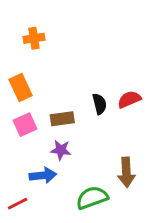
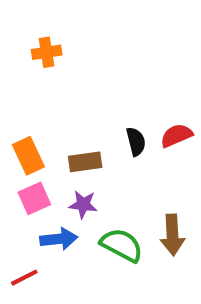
orange rectangle: (21, 87) -> (28, 156), moved
pink square: (25, 125) -> (34, 198), moved
green semicircle: (92, 198) -> (122, 245), moved, turned 48

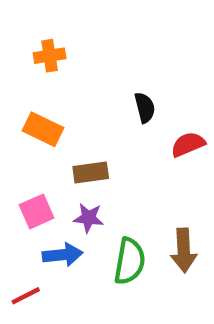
black semicircle: (136, 142) -> (145, 108), moved
orange rectangle: (28, 156) -> (43, 129), moved, turned -39
green semicircle: (122, 245) -> (130, 261), turned 72

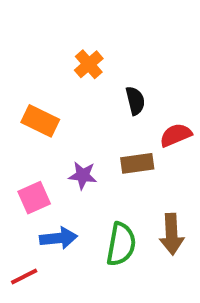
orange cross: (50, 56) -> (89, 64), moved, turned -32
brown rectangle: (91, 172) -> (137, 163), moved
purple star: (88, 218) -> (83, 175), moved

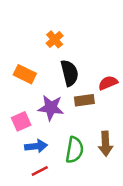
black semicircle: (135, 101) -> (69, 73), moved, size x1.5
purple star: (83, 175) -> (51, 108), size x1.5
red line: (24, 276) -> (40, 171), moved

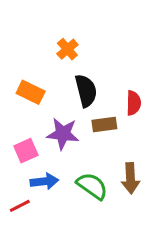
red semicircle: (108, 83) -> (134, 103), turned 114
green semicircle: (74, 150) -> (92, 186), turned -65
red line: (40, 171) -> (20, 206), moved

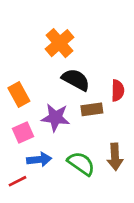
orange cross: (67, 49) -> (59, 43), size x1.5
black semicircle: (86, 91) -> (76, 80), turned -48
orange rectangle: (31, 92) -> (19, 95), moved, turned 35

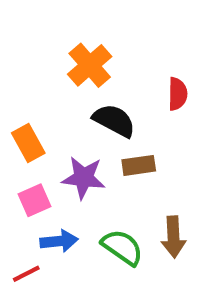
red semicircle: (118, 90) -> (178, 94), moved

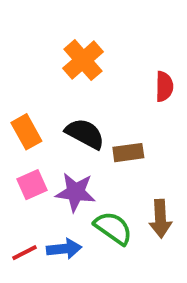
black semicircle: (114, 120) -> (85, 134), moved
purple star: (84, 178) -> (75, 192), moved
blue arrow: (59, 241) -> (64, 249), moved

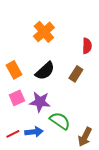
black semicircle: (85, 134) -> (45, 71), turned 110
brown rectangle: (128, 153) -> (76, 74), moved, turned -49
brown arrow: (160, 219) -> (85, 137), moved, turned 30

